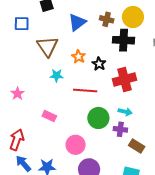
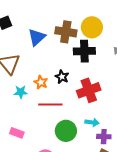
brown cross: (107, 19) -> (66, 32), size x1.5
orange star: (79, 57) -> (41, 82), moved
purple cross: (120, 129) -> (104, 137), moved

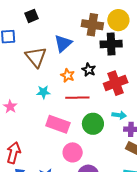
blue triangle: (37, 37) -> (63, 43), moved
cyan star: (21, 92) -> (43, 92), moved
pink rectangle: (17, 133) -> (58, 124), moved, size x1.6

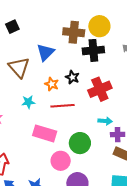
green circle: (93, 124) -> (80, 143), moved

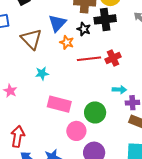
black star: (72, 77) -> (84, 29), moved
orange star: (52, 84) -> (67, 42), moved
red cross: (100, 89) -> (113, 58), size x0.7
red line: (62, 106) -> (89, 59), moved

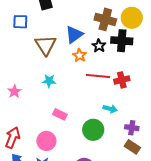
cyan arrow: (119, 90) -> (110, 109), moved
pink rectangle: (59, 104) -> (60, 114), size x0.6
pink circle: (76, 131) -> (46, 141), moved

